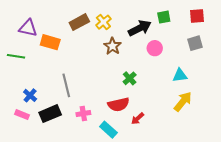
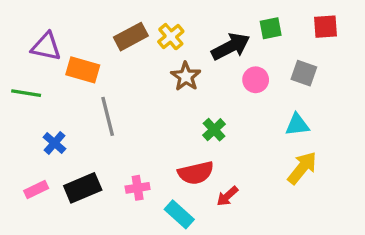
gray square: (195, 43) -> (304, 73), moved, turned 35
gray line: (66, 85) -> (108, 116), moved
blue cross: (30, 95) -> (54, 143), moved
pink rectangle: (22, 115) -> (36, 190), turned -48

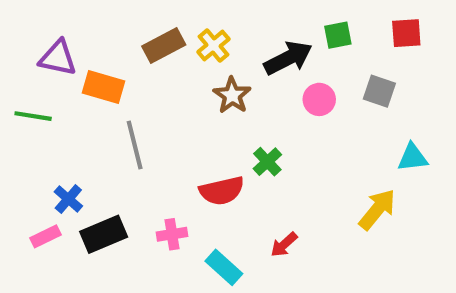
cyan triangle: (297, 125) -> (413, 158), moved
blue cross: (54, 143) -> (68, 199), moved
red semicircle: (196, 173) -> (222, 191), moved

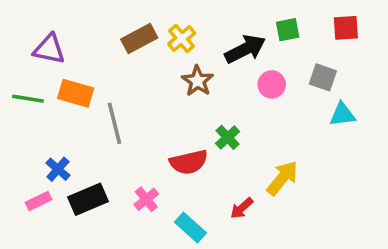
orange rectangle: (104, 87) -> (76, 93), moved
cyan triangle: (413, 158) -> (342, 114), moved
yellow arrow: (377, 209) -> (282, 178), moved
pink cross: (172, 234) -> (146, 199), turned -30

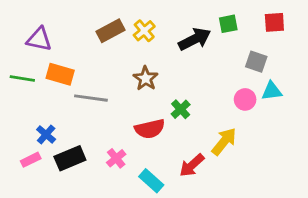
brown star: (198, 81) -> (146, 78), moved
pink circle: (272, 84) -> (245, 99), moved
gray line: (114, 123) -> (91, 98), turned -68
red arrow: (242, 208) -> (192, 165), size x1.4

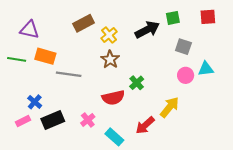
yellow cross: (144, 31) -> (109, 35), moved
gray square: (256, 62) -> (183, 47), moved

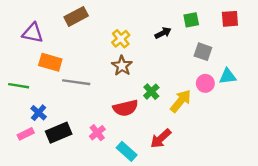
brown rectangle: (84, 23) -> (76, 16), moved
black arrow: (147, 30) -> (163, 33), size x0.6
green line: (17, 59) -> (19, 86), moved
yellow arrow: (170, 107) -> (181, 101), moved

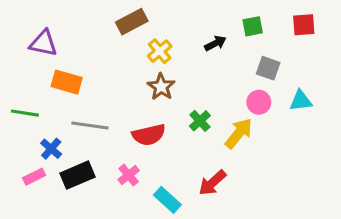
brown rectangle: (76, 16) -> (132, 22), moved
gray line: (76, 82) -> (90, 125), moved
pink circle: (205, 83) -> (259, 102), moved
red semicircle: (125, 108) -> (149, 135), moved

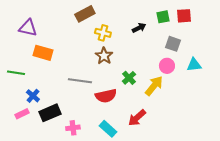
red square: (304, 25) -> (184, 16), moved
yellow cross: (160, 51) -> (103, 33), turned -35
gray line: (90, 125) -> (80, 81), moved
red semicircle: (149, 135) -> (106, 96), moved
pink cross: (129, 175) -> (73, 128), moved, turned 32

